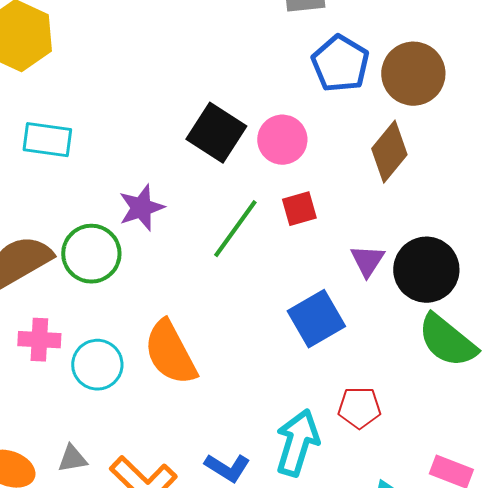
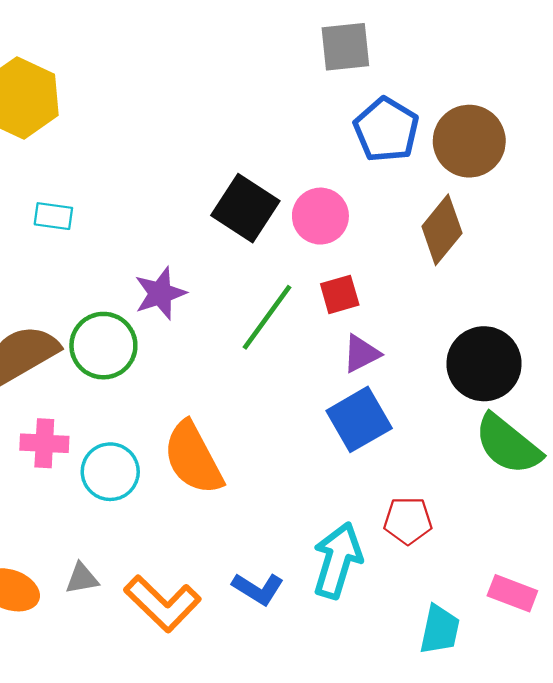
cyan rectangle: (47, 140) -> (53, 216), size x0.7
purple triangle: (367, 261) -> (361, 354), moved, turned 30

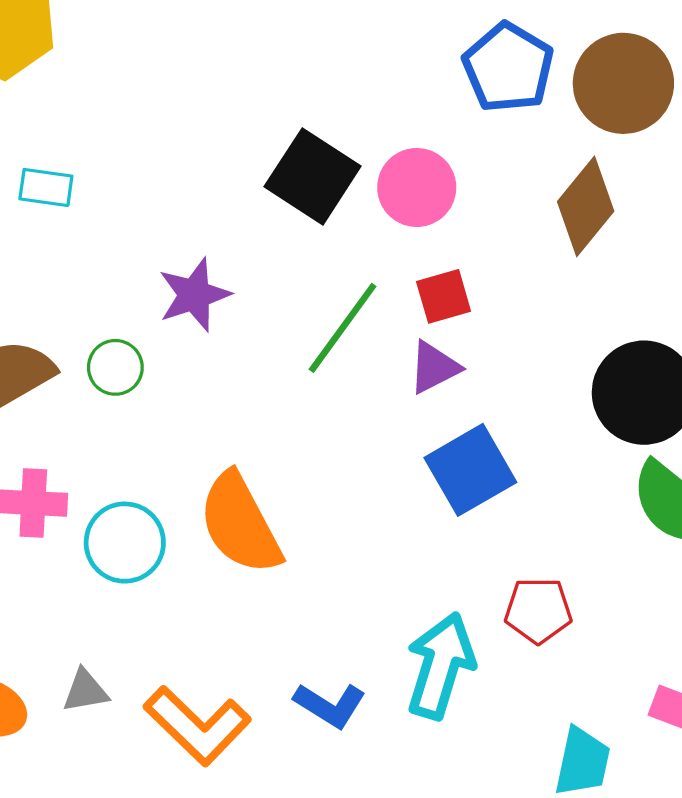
green circle: (103, 346) -> (115, 367), size x0.6
purple triangle: (361, 354) -> (434, 367), moved

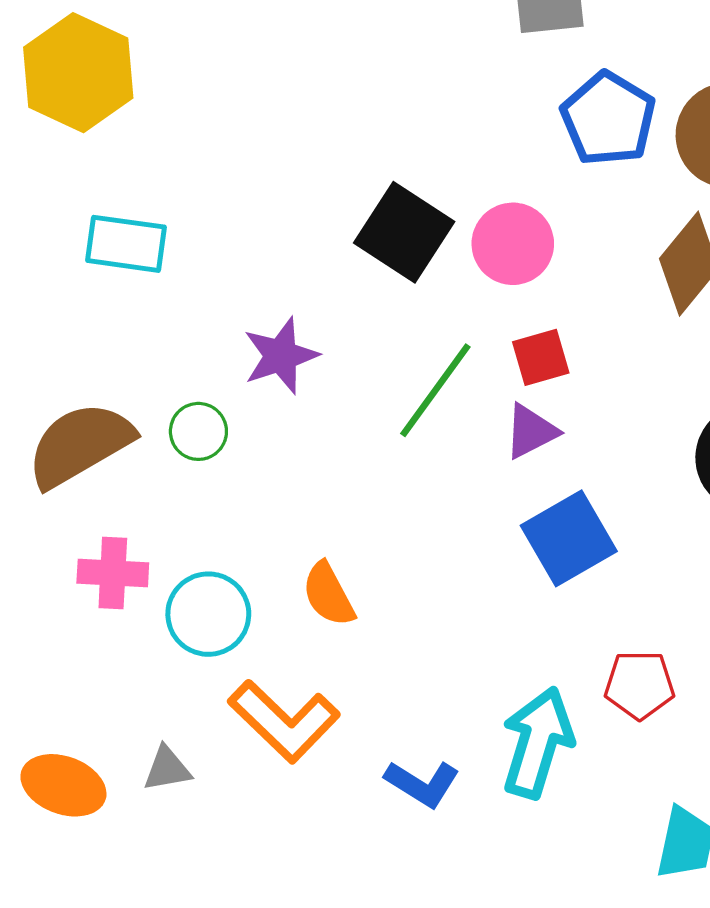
cyan rectangle: (46, 187) -> (126, 244), size x1.4
orange semicircle: (240, 524) -> (328, 594), size x0.6
orange L-shape: (197, 726) -> (284, 721), moved

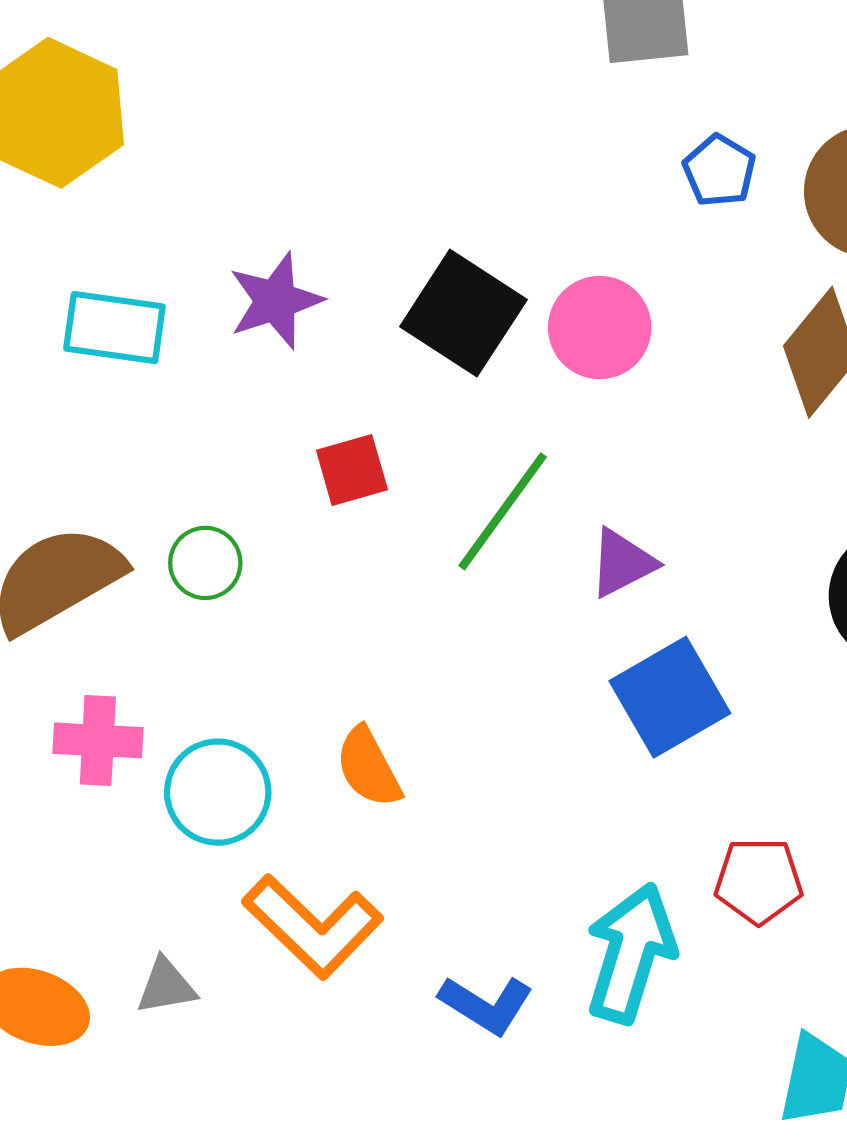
blue pentagon: (608, 119) -> (719, 171), size x0.6
purple star: (281, 356) -> (276, 301), moved
red square: (541, 357) -> (352, 470), moved

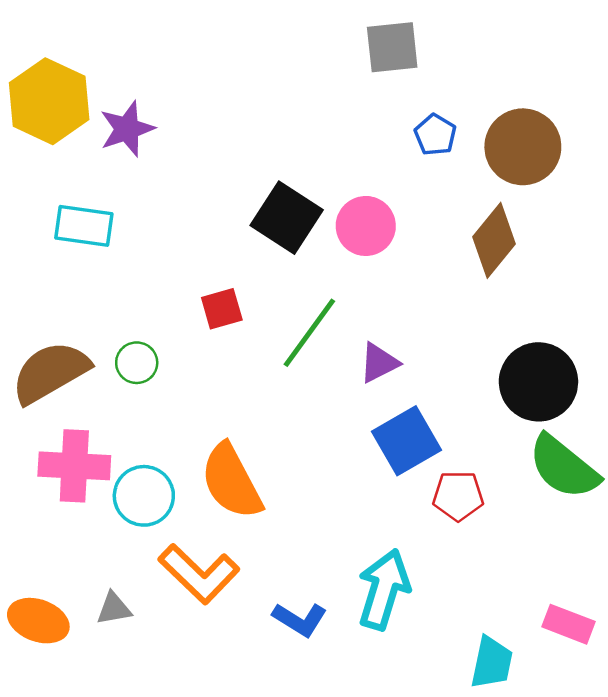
purple star: (276, 301) -> (127, 129), moved
pink cross: (98, 740) -> (74, 466), size x1.4
orange semicircle: (368, 767) -> (231, 481), size x1.6
red pentagon: (759, 881) -> (458, 496), moved

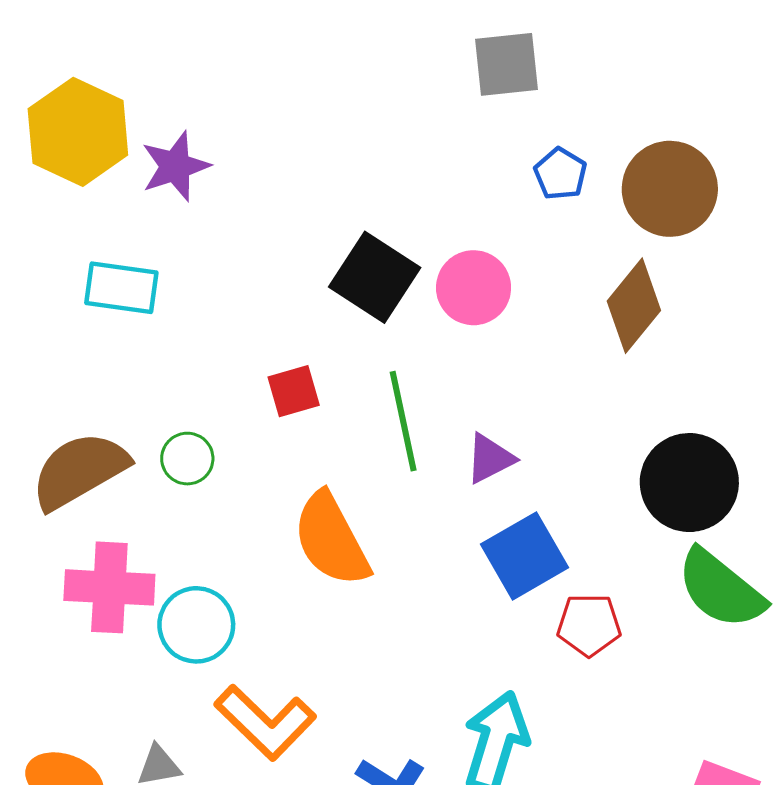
green line: (309, 333) -> (403, 421), turned -48
orange semicircle: (231, 481) -> (331, 539), moved

